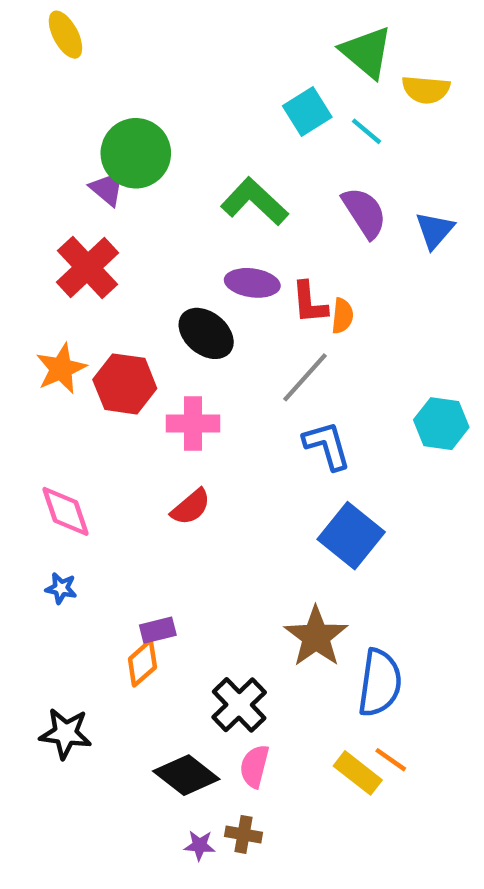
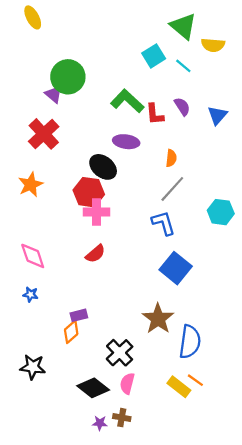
purple semicircle: (364, 213) -> (182, 106), size x0.7
red L-shape: (309, 303) -> (155, 114), moved
gray line: (305, 377) -> (172, 189), moved
red hexagon: (125, 384) -> (89, 192), moved

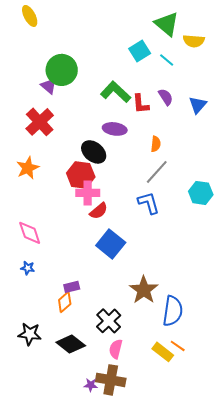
red semicircle: (95, 254) -> (99, 211), moved
blue square: (176, 268) -> (111, 244), moved
black diamond: (93, 388) -> (71, 344), moved
brown cross: (122, 418) -> (111, 380), size x1.8

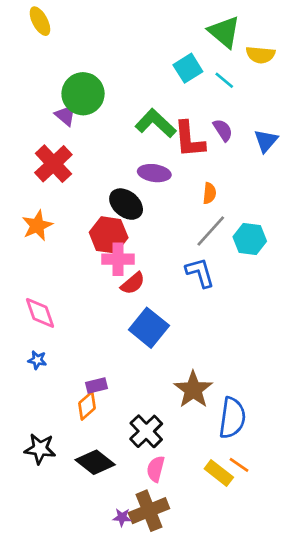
red L-shape: (141, 104) -> (189, 139), size x1.4
cyan hexagon: (201, 193) -> (250, 239), moved
brown cross: (111, 380) -> (149, 511), turned -32

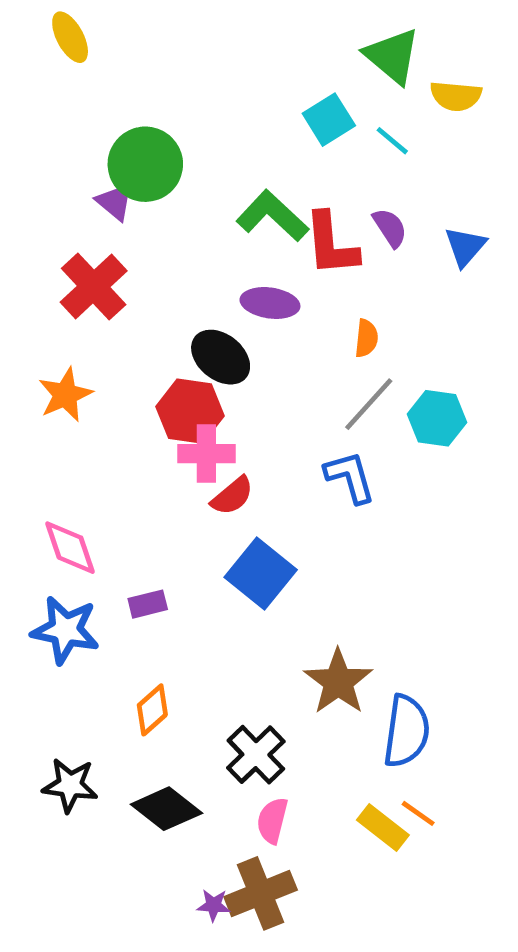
blue star: (37, 360) -> (65, 630), size x2.0
purple rectangle: (96, 386) -> (148, 604), moved

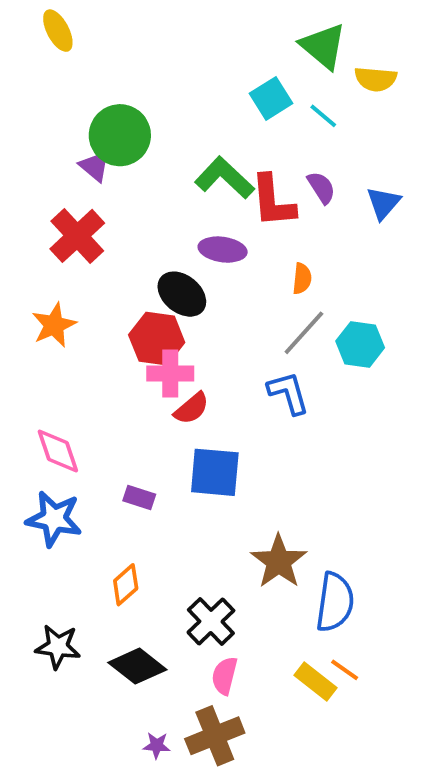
blue square: (261, 574) -> (215, 472), turned -34
purple rectangle: (148, 604) -> (139, 497), moved, turned 32
purple star: (214, 905) -> (157, 745), moved

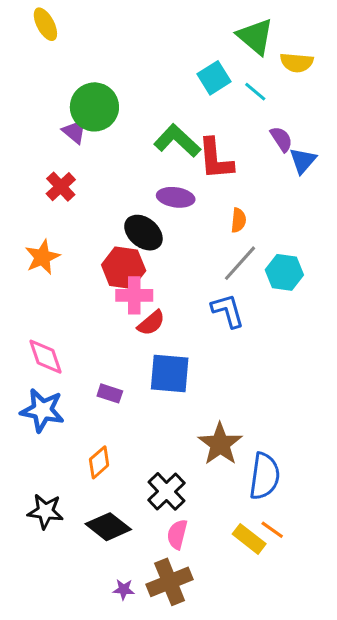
purple semicircle: (321, 188) -> (281, 139), moved
red cross: (77, 236) -> (61, 187), size x0.7

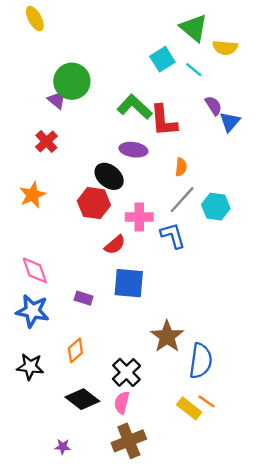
pink cross: (134, 295) -> (139, 217), moved
black star: (45, 511) -> (30, 367), moved
pink semicircle: (177, 534) -> (122, 403), moved
purple star: (124, 589) -> (63, 447), moved

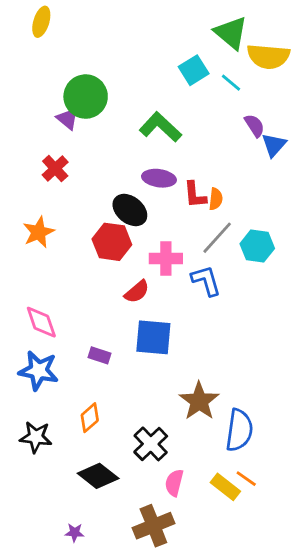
yellow ellipse: (35, 19) -> (41, 22), turned 45
yellow semicircle: (225, 48) -> (268, 56), size x1.4
red L-shape: (164, 121) -> (195, 195), moved, size x0.7
pink semicircle: (122, 403) -> (174, 483), moved

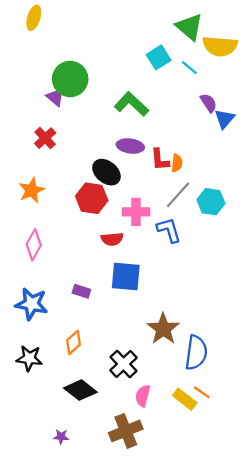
red semicircle: (137, 292) -> (112, 239), turned 35
pink diamond: (41, 322) -> (34, 245), moved, turned 48

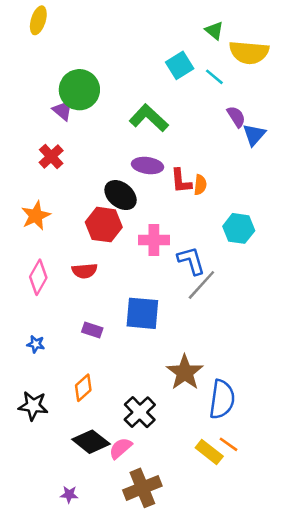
green triangle: (189, 27) -> (214, 31), size x0.6
gray line: (178, 195) -> (201, 285), moved
red semicircle: (112, 239) -> (85, 271), moved
blue star: (32, 304) -> (36, 344), size x0.5
pink semicircle: (143, 396) -> (121, 448), moved, turned 35

